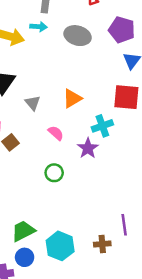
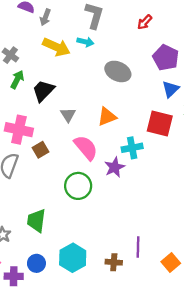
gray ellipse: (78, 36) -> (118, 71), moved
pink semicircle: (56, 133) -> (86, 148), size x1.6
green circle: (54, 173) -> (78, 186), size x1.5
green trapezoid: (23, 231) -> (36, 221), moved, turned -65

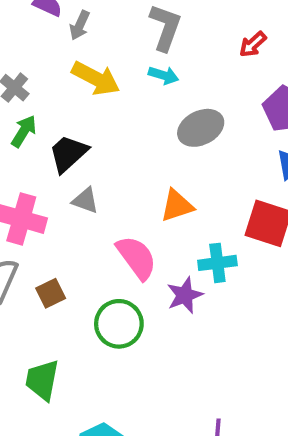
cyan arrow: (85, 42) -> (163, 75), moved
gray ellipse: (118, 71) -> (201, 128), turned -55
gray triangle: (68, 115) -> (85, 200), moved, turned -42
brown square: (40, 150) -> (51, 293), moved

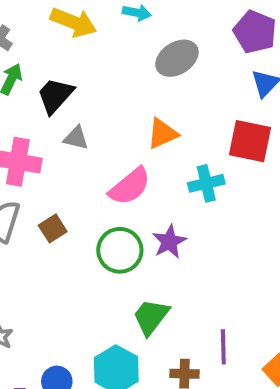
pink semicircle: (137, 258) -> (130, 186), turned 93
purple star: (185, 295) -> (169, 242), moved
green trapezoid: (42, 380) -> (151, 317), moved, turned 33

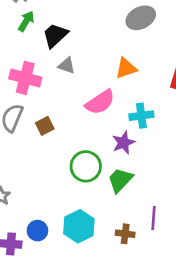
cyan cross: (206, 183) -> (141, 116), moved
green circle: (120, 250) -> (86, 166), moved
green trapezoid: (151, 317) -> (120, 180), moved

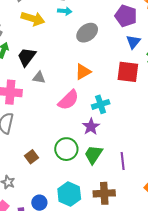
brown square: (45, 126) -> (32, 157), moved
purple line: (153, 218) -> (123, 161), moved
brown cross: (125, 234) -> (104, 193), size x1.5

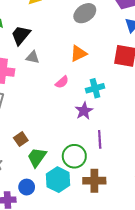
pink semicircle: (68, 100) -> (62, 82), size x0.6
green circle: (66, 149) -> (74, 156), moved
green trapezoid: (93, 155) -> (37, 157), moved
purple line: (123, 161) -> (100, 139), moved

